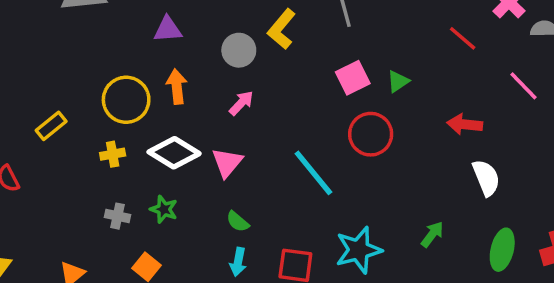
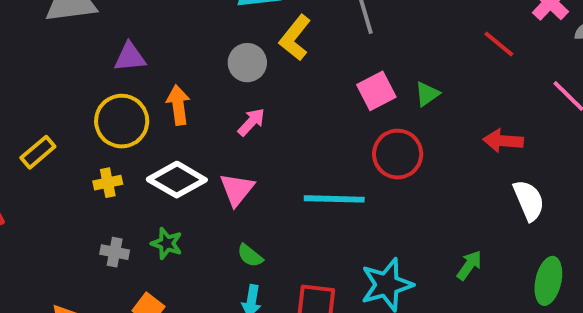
purple triangle: (168, 29) -> (130, 57), moved
cyan line: (313, 173) -> (334, 199), turned -48

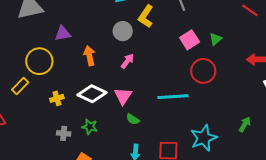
yellow circle: (122, 121) -> (39, 61), moved
green semicircle: (250, 256) -> (133, 119), moved

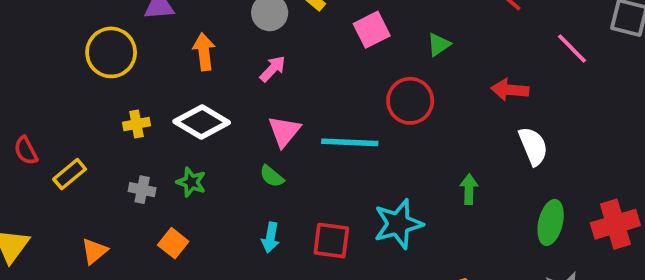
pink square: (190, 40) -> (372, 30), moved
yellow rectangle: (20, 86) -> (70, 174), moved
pink triangle: (123, 96) -> (284, 131), moved
green arrow: (245, 124) -> (469, 189), moved, turned -35

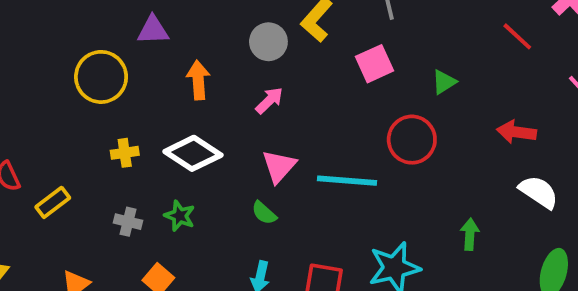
white semicircle: (533, 146) -> (539, 192), turned -36

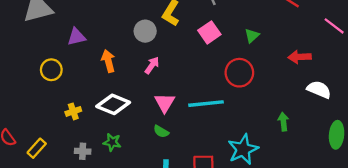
yellow circle: (101, 77) -> (51, 70), size x0.7

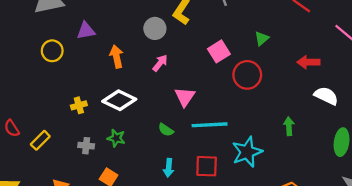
pink square: (209, 32) -> (219, 51), moved
yellow circle: (51, 70) -> (52, 51), moved
pink triangle: (165, 103) -> (185, 97), moved
cyan line: (206, 104) -> (210, 125), moved

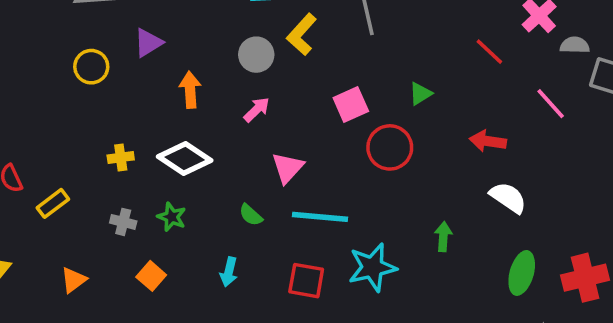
purple triangle: (86, 31) -> (148, 43), turned -30
cyan arrow: (169, 168) -> (229, 272), moved

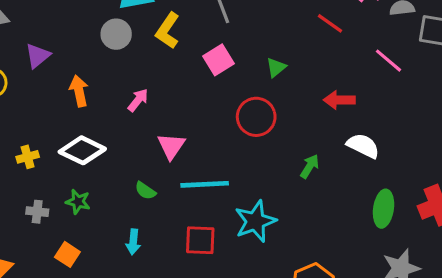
gray circle: (256, 55) -> (116, 34), moved
pink square: (351, 105) -> (218, 60), moved
green arrow: (443, 237) -> (310, 166), moved, turned 35

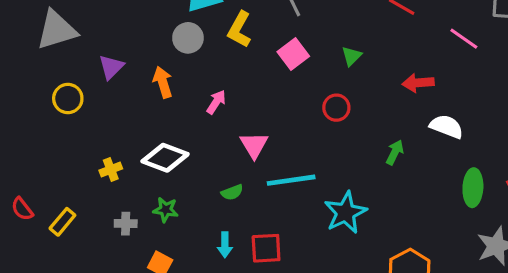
orange arrow: (79, 91) -> (163, 82), moved
red circle: (256, 117) -> (336, 108), size x0.7
green semicircle: (145, 191) -> (232, 192), turned -50
red square: (200, 240) -> (266, 248), moved

